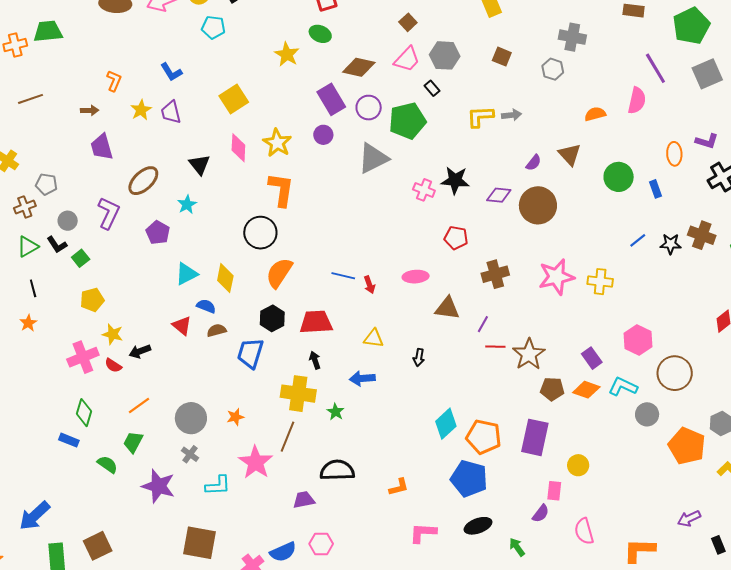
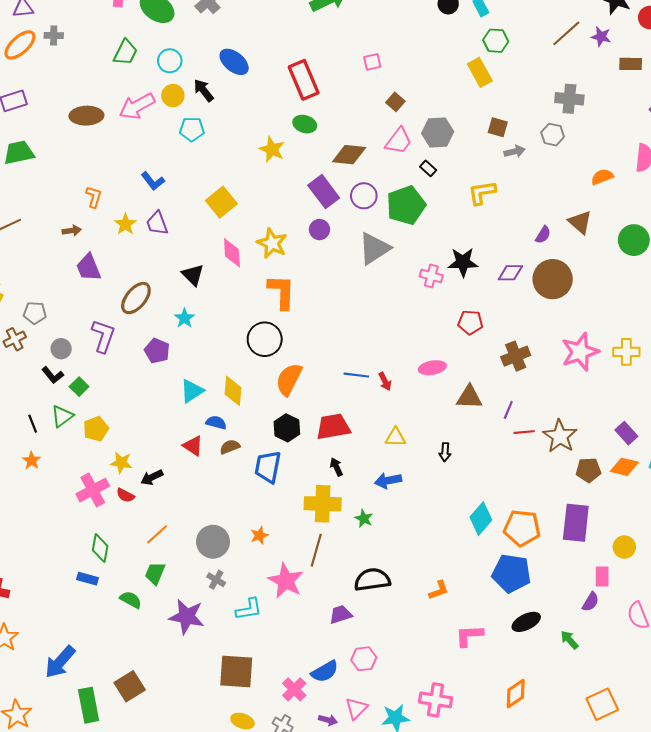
gray arrow: (512, 115) -> (515, 151), moved
green triangle: (28, 246) -> (62, 416), moved

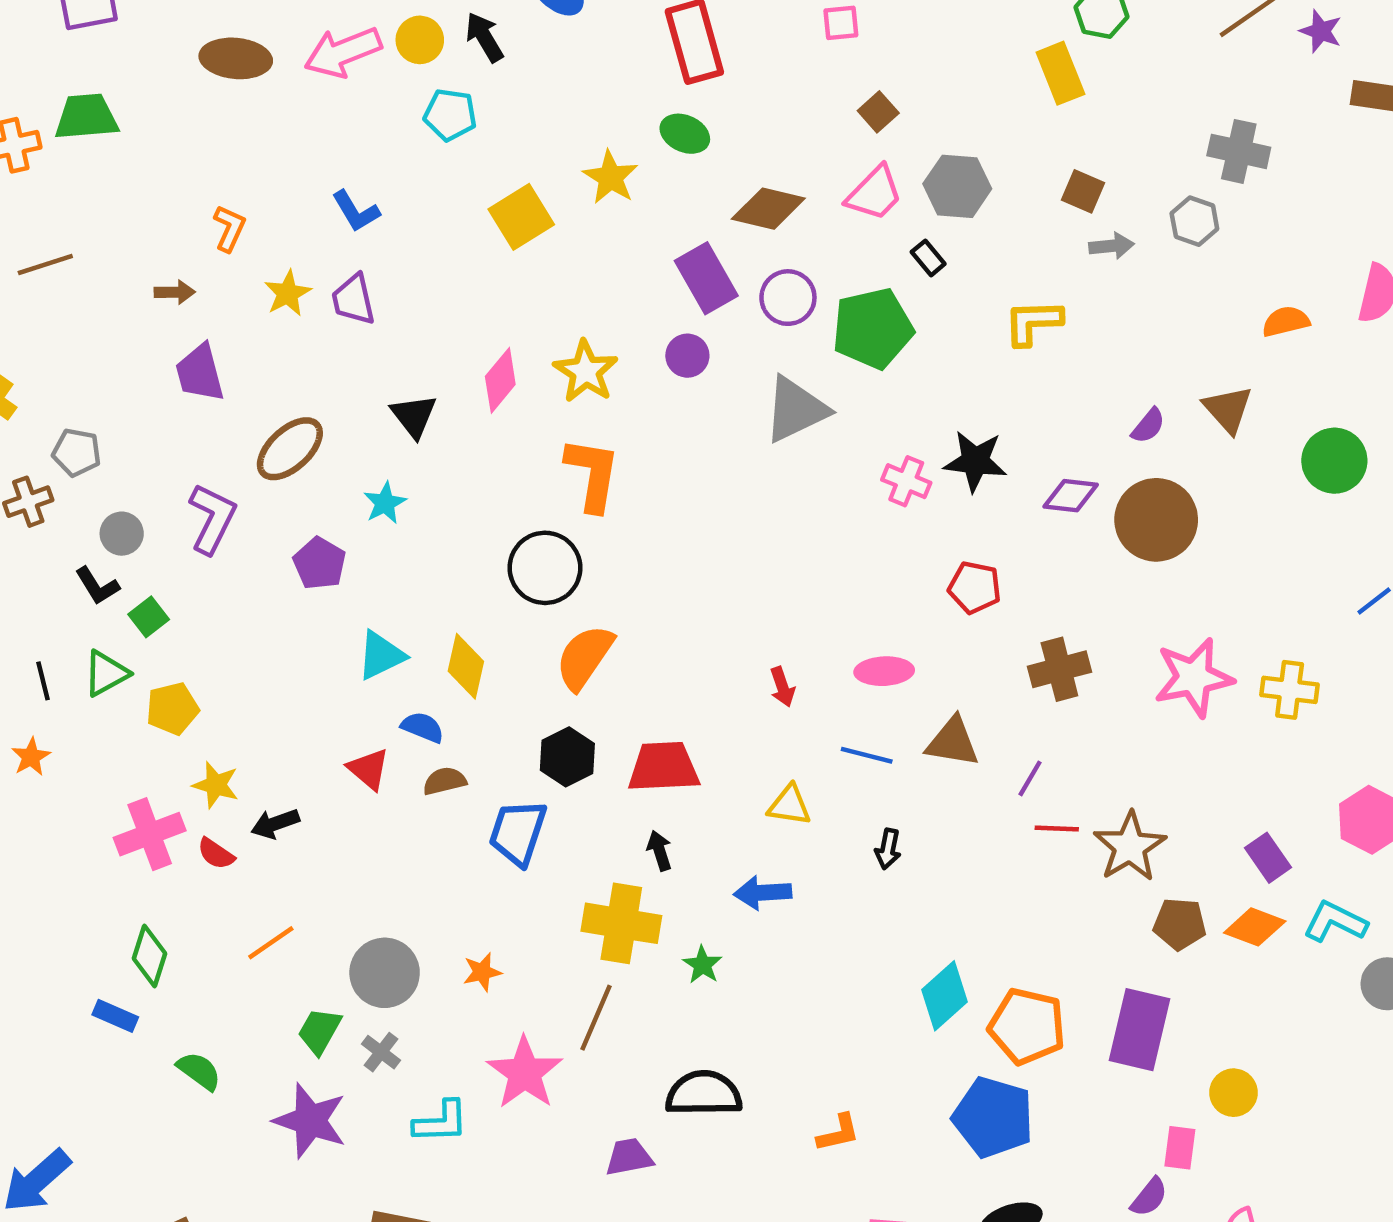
yellow square: (221, 202) -> (521, 217), moved
pink diamond: (232, 253) -> (500, 380), turned 36
blue line: (356, 375) -> (867, 755), moved
green trapezoid: (155, 573) -> (319, 1031), moved

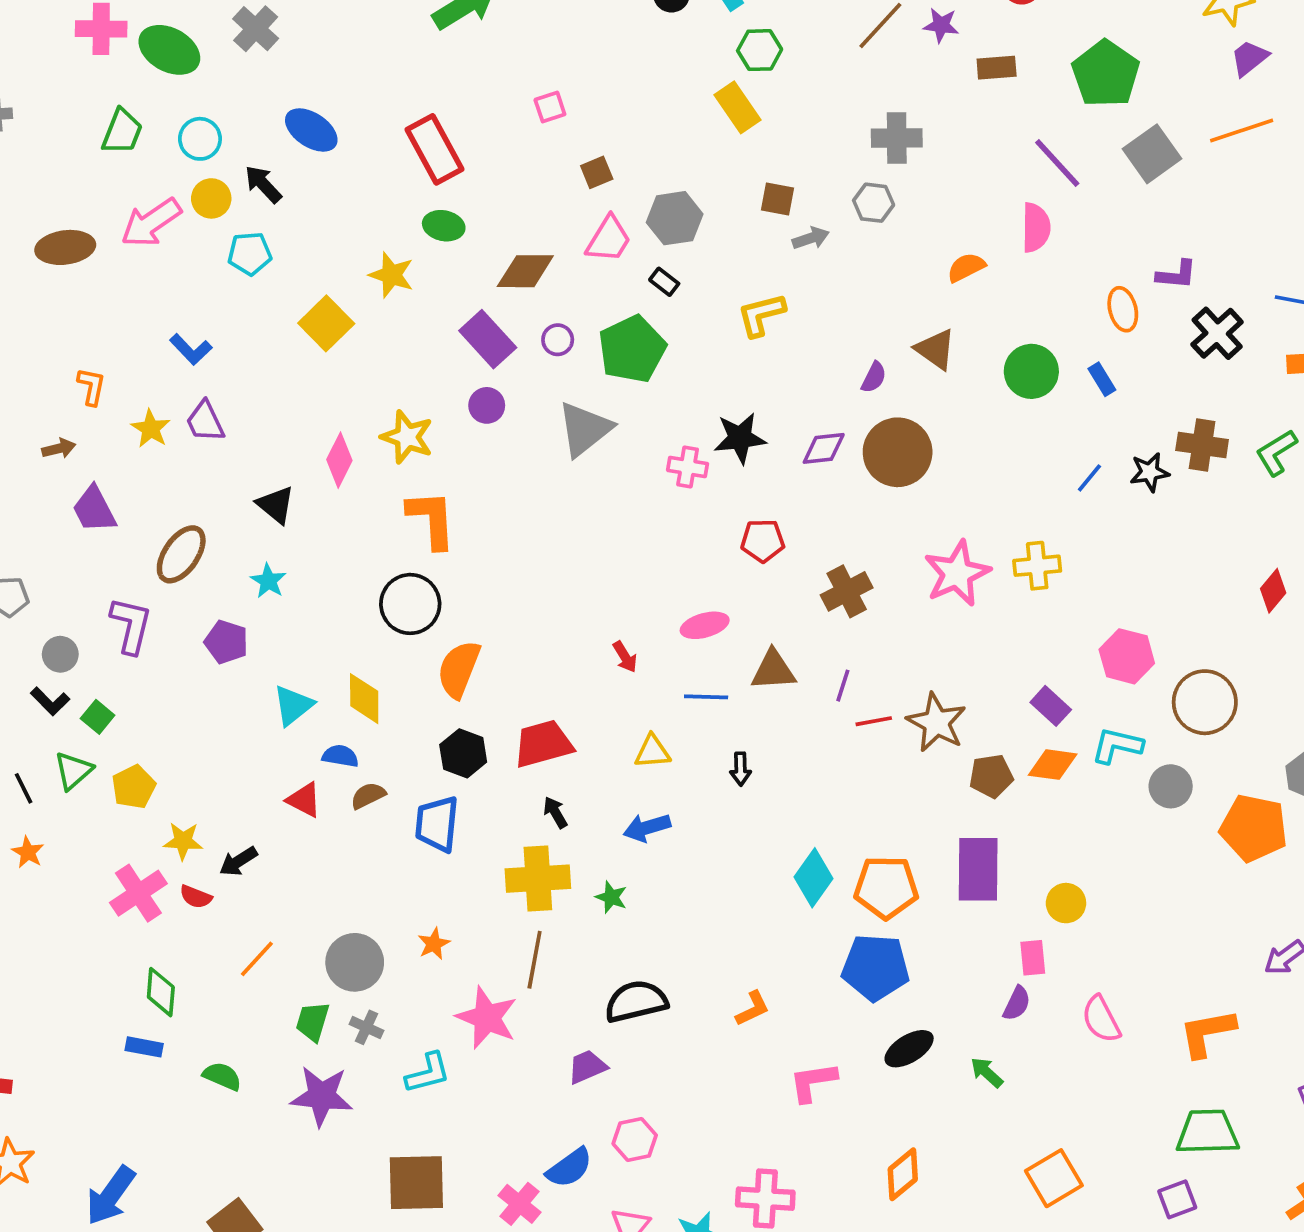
brown square: (878, 112) -> (597, 172), turned 32
purple circle: (788, 298) -> (558, 340), size x0.7

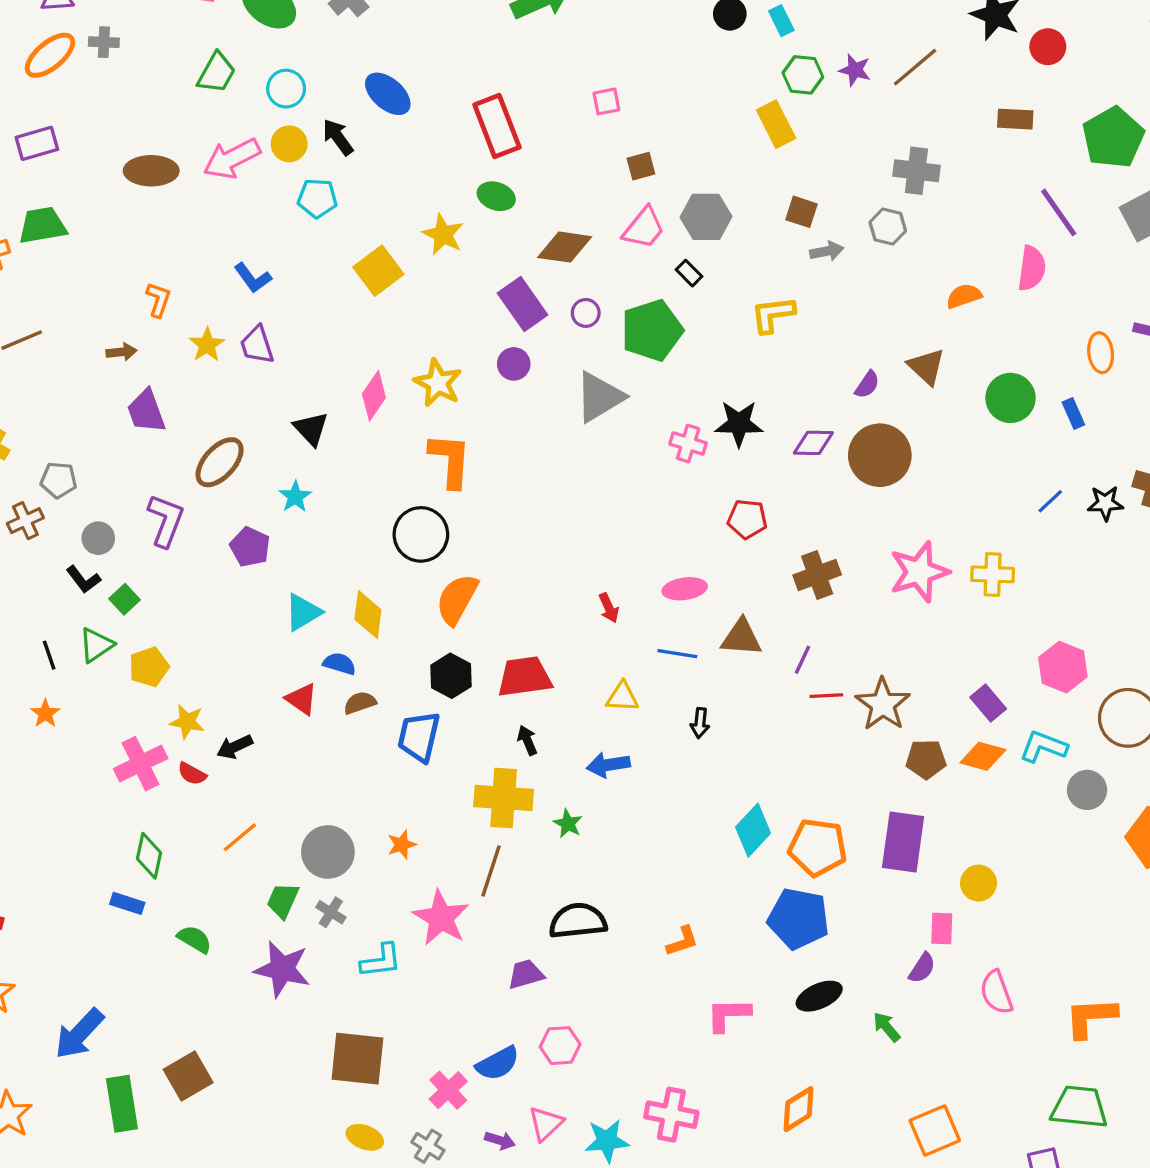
purple star: (941, 25) -> (855, 70), moved

